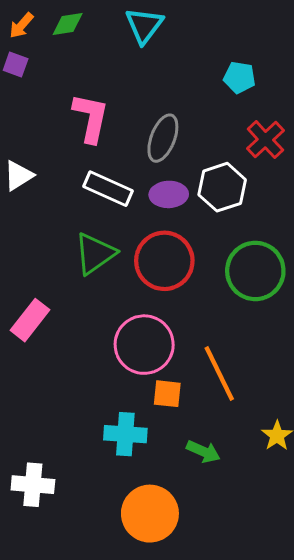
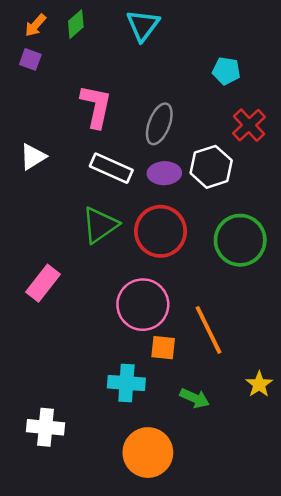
green diamond: (68, 24) -> (76, 24), turned -32

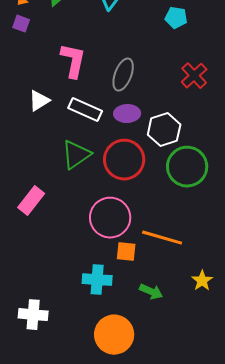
cyan pentagon: (226, 71) -> (176, 18), moved
white triangle: (33, 157) -> (39, 101), moved
white hexagon: (211, 167) -> (164, 130), moved
orange line: (209, 330) -> (162, 238), turned -48

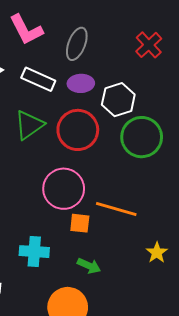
pink L-shape: (73, 61) -> (26, 30), turned 141
cyan cross: (97, 280) -> (34, 252), moved
green arrow: (151, 292) -> (89, 266), moved

